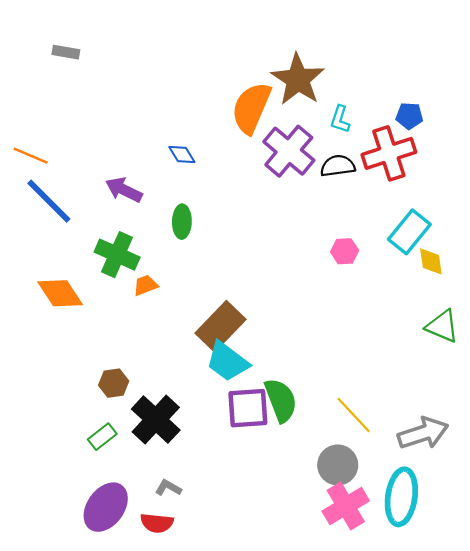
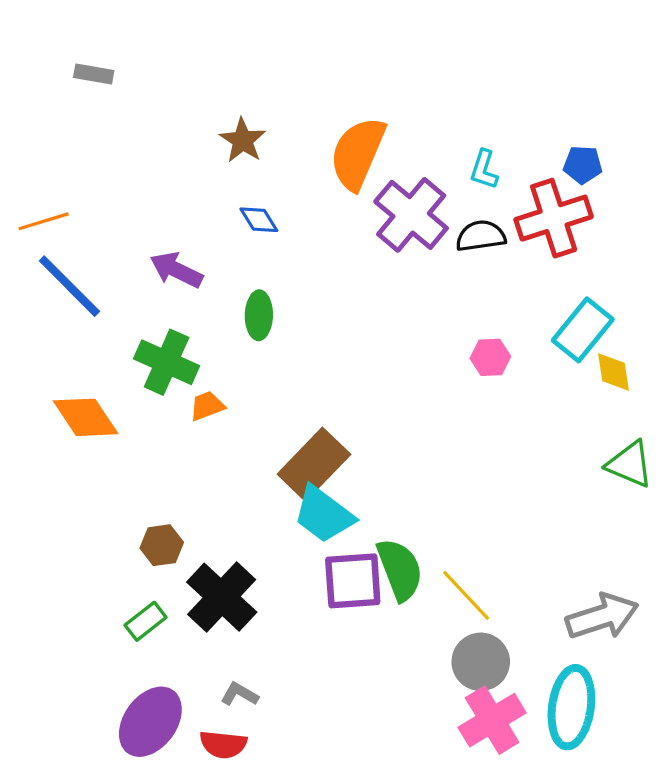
brown star: (298, 79) -> (243, 140), moved, size x0.6
orange line: (31, 156) -> (44, 221), turned -40
yellow line: (354, 415) -> (466, 595), moved

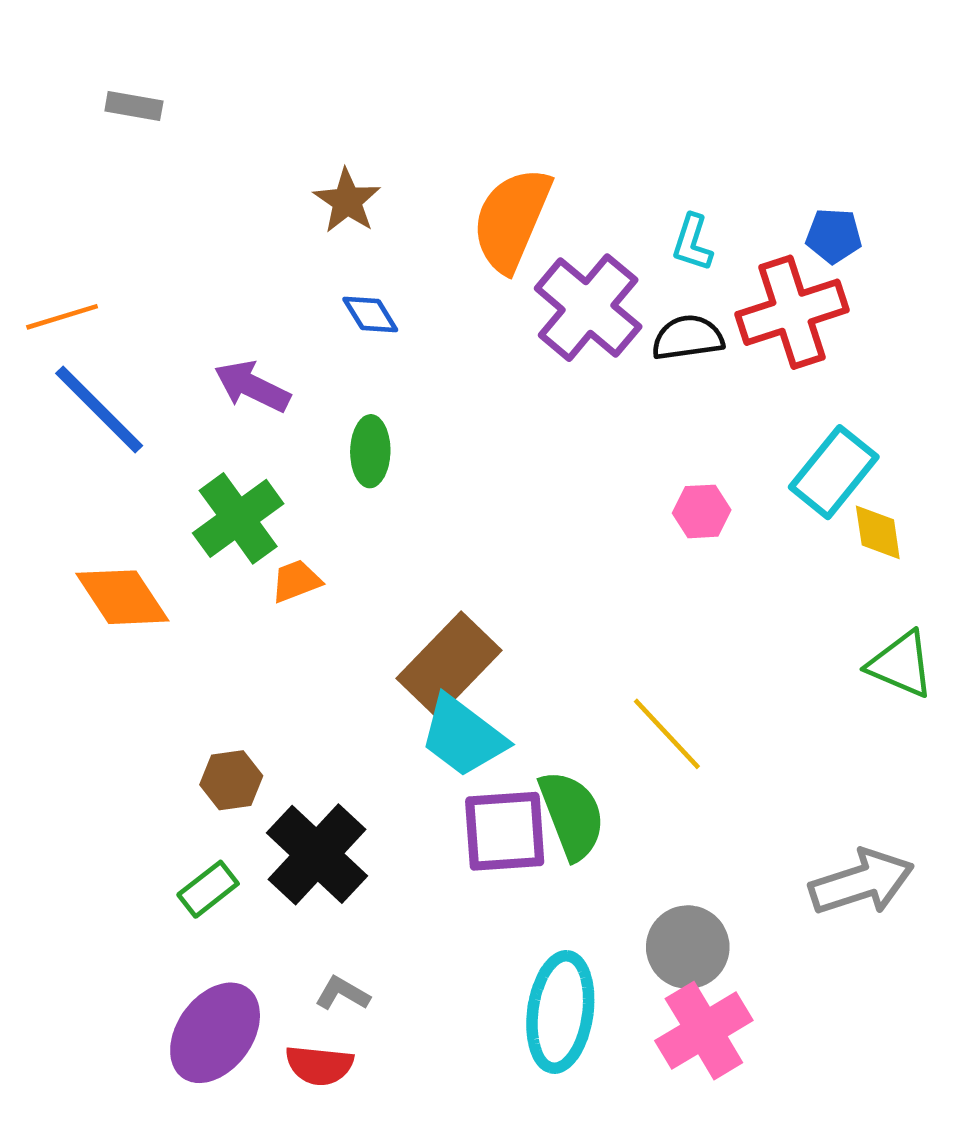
green cross: (167, 362) -> (238, 518), turned 30
yellow line: (466, 595) -> (667, 734), moved
cyan ellipse: (571, 707) -> (560, 1012), moved

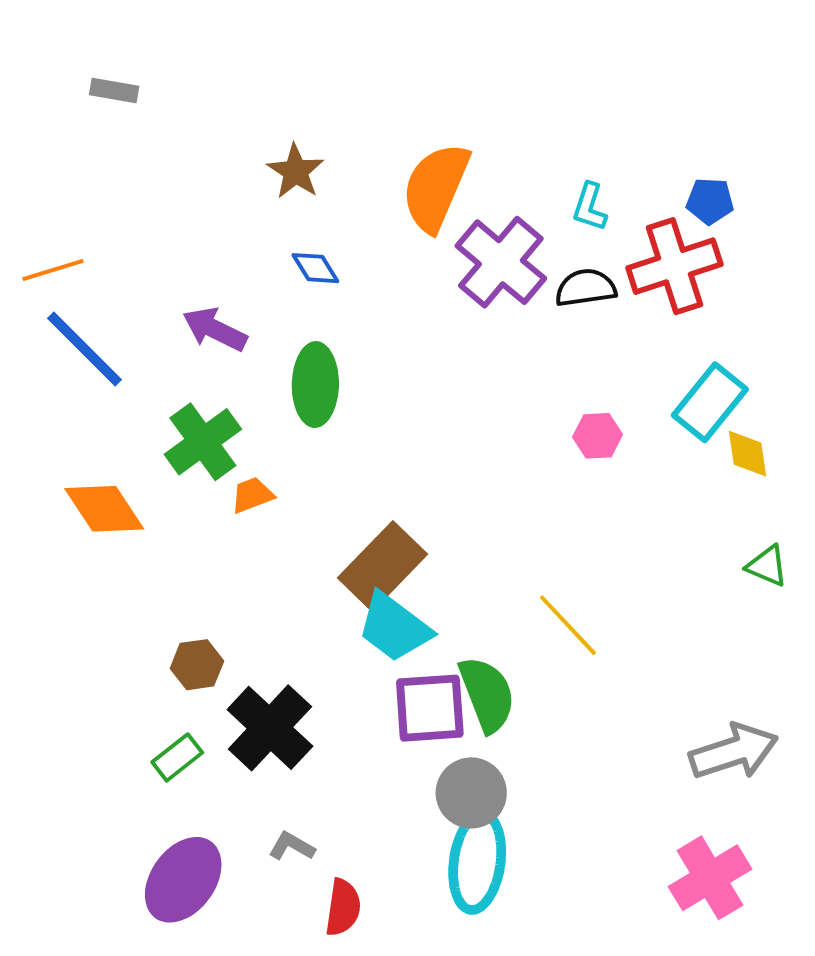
green ellipse: (370, 451) -> (315, 385), size x1.4
green triangle: (901, 664) -> (767, 566), size x0.7
gray circle: (688, 947) -> (471, 793), moved
pink cross: (704, 1031) -> (710, 878), moved
red semicircle: (319, 1065) -> (343, 907), moved, turned -88

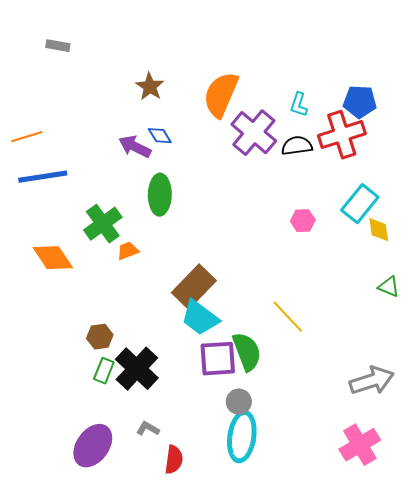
blue pentagon: (710, 201) -> (360, 102), size x1.4
purple arrow: (215, 329) -> (135, 147), moved
blue line: (85, 349) -> (43, 177), turned -54
green rectangle: (177, 757) -> (104, 371), moved, turned -30
gray circle: (471, 793) -> (239, 402), size x0.7

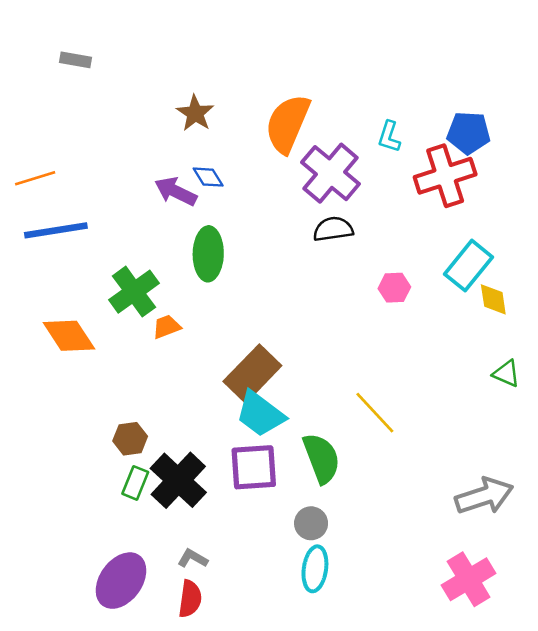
black semicircle: (297, 146) -> (333, 229), moved
purple square: (218, 359) -> (254, 467), moved
cyan ellipse: (242, 437) -> (315, 569), size x0.7
red semicircle: (174, 460) -> (190, 599), moved

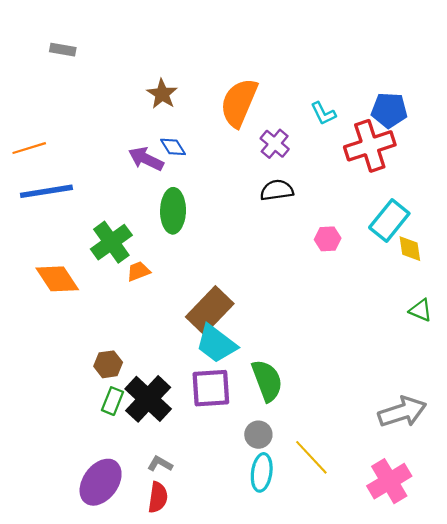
cyan L-shape: (389, 137) -> (323, 113), turned -44
purple cross: (331, 173) -> (275, 144), size x0.6
yellow line: (375, 413) -> (311, 457), moved

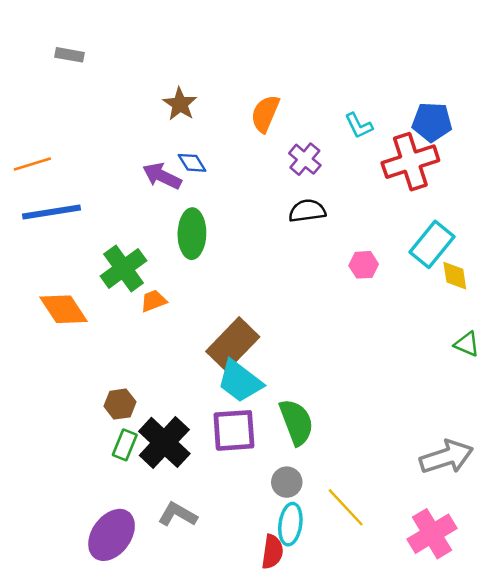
orange semicircle: (239, 103) -> (265, 114), size x0.7
gray L-shape: (160, 464) -> (178, 514), size x1.4
red semicircle: (158, 497) -> (272, 552), moved

